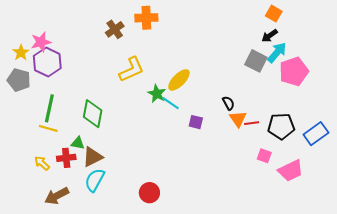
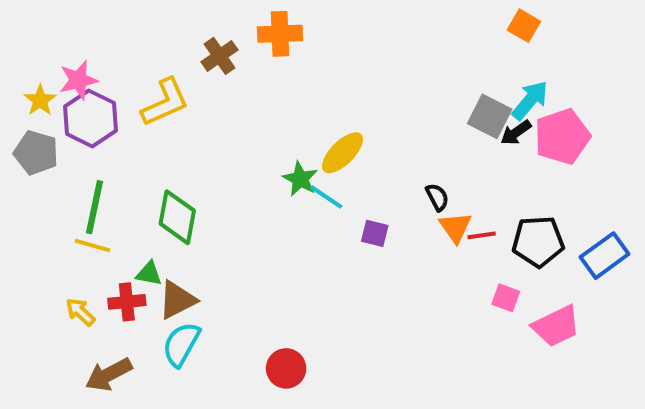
black arrow: (270, 36) -> (516, 133), moved
yellow L-shape: (132, 69) -> (165, 102), moved

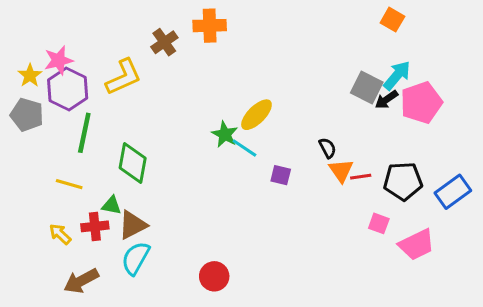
green line: (95, 207) -> (84, 133), moved

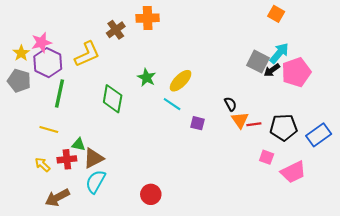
green star: (225, 134) -> (147, 78), moved
green diamond: (133, 163) -> (113, 99), moved

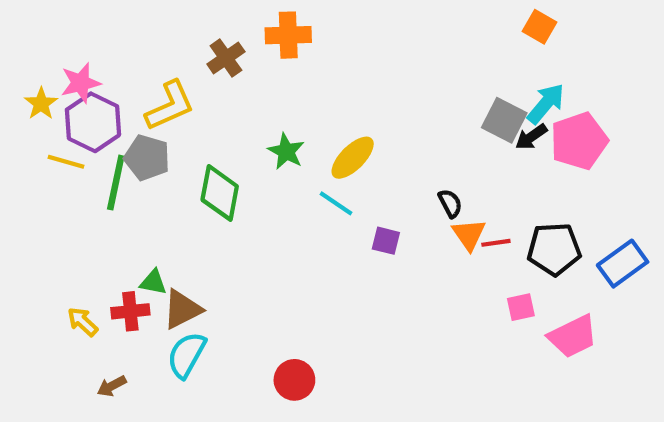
gray pentagon: (19, 81) -> (147, 158), moved
yellow line: (49, 130) -> (66, 162), moved
pink square: (267, 157) -> (521, 307), turned -32
brown arrow: (57, 198) -> (112, 386), size x0.6

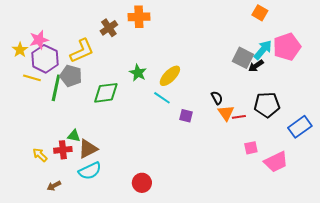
pink pentagon: (579, 141) -> (287, 47), moved
green diamond: (220, 193) -> (106, 93), turned 72
black pentagon: (554, 249) -> (267, 105), moved
cyan semicircle: (186, 355) -> (90, 171), turned -145

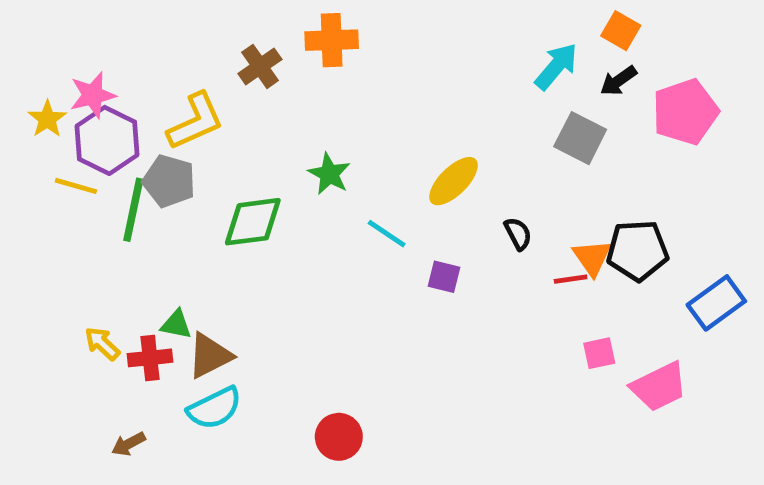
cyan arrow: (263, 50) -> (556, 66), moved
black arrow: (256, 66) -> (618, 81), moved
yellow ellipse: (170, 76) -> (453, 181), moved
orange triangle: (226, 113) -> (592, 258), moved
yellow arrow: (40, 155) -> (102, 344), moved

